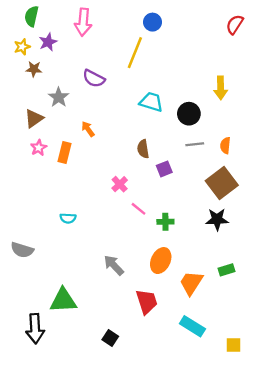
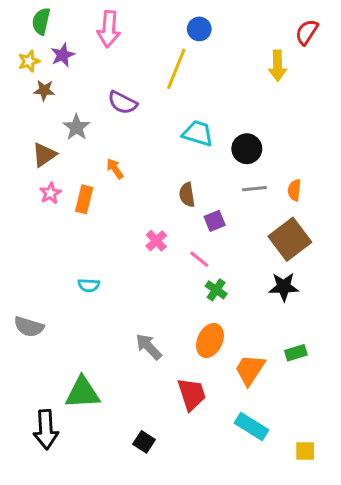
yellow arrow: (221, 88) -> (278, 66), moved
pink line: (138, 209) -> (199, 259), moved
green cross: (165, 222) -> (216, 290), turned 35

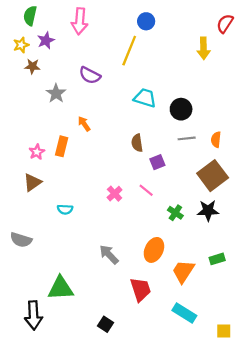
brown triangle: (44, 155) -> (32, 182), moved
pink star: (50, 193) -> (37, 152), moved
pink cross: (156, 241) -> (115, 194), moved
green cross: (216, 290) -> (175, 213), moved

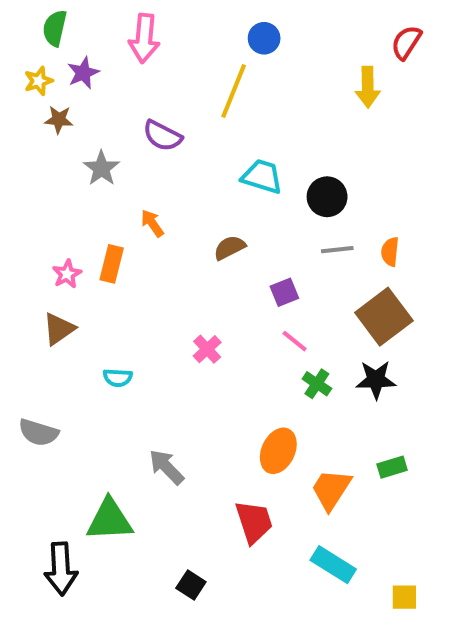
brown semicircle: (137, 143) -> (230, 248), moved, turned 72
pink line: (146, 190) -> (295, 341), moved
gray arrow: (109, 254) -> (167, 467), moved

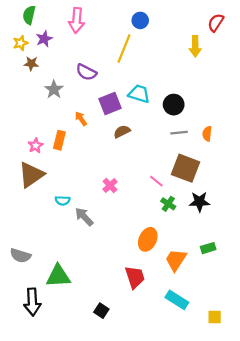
purple square: (284, 292) -> (110, 103), moved, size x1.5
brown square: (384, 317) -> (186, 168), moved, turned -32
brown triangle: (59, 329) -> (31, 175), size x1.5
gray semicircle: (38, 433) -> (20, 256), moved
gray arrow: (167, 467) -> (84, 217), moved

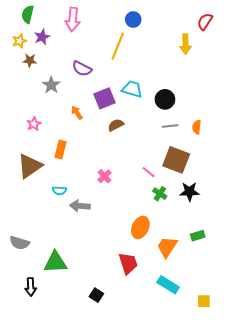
orange rectangle: (59, 140) -> (60, 150), moved
pink star: (36, 146) -> (34, 124), moved
gray arrow: (84, 217) -> (80, 206), turned -42
black arrow: (32, 302) -> (31, 287), size x0.7

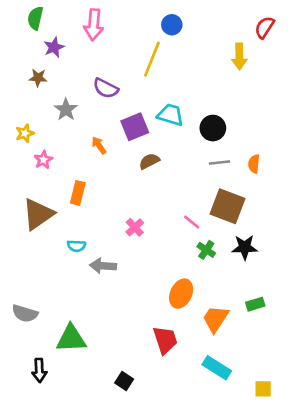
yellow star: (19, 41) -> (25, 133), moved

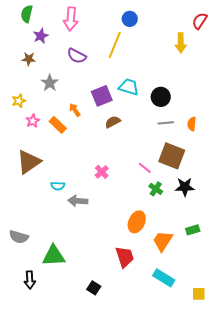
purple semicircle: (106, 88) -> (77, 56), moved
orange rectangle: (78, 193) -> (58, 125), moved, turned -60

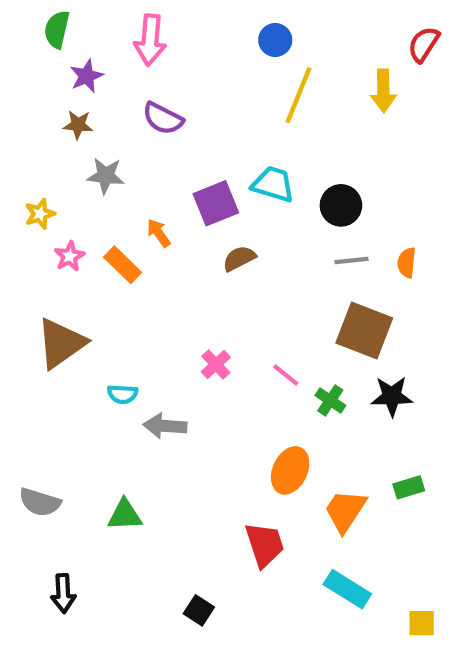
yellow line: (115, 45) -> (299, 95), moved
brown star: (29, 59) -> (78, 125), moved
gray star: (50, 83) -> (106, 176), turned -30
pink line: (145, 168) -> (286, 375), moved
green triangle: (54, 256) -> (125, 515), moved, size x0.7

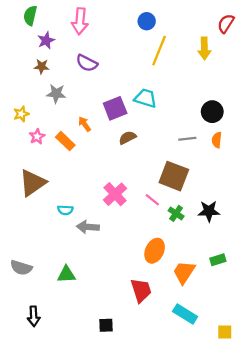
black circle: (341, 205) -> (212, 112), moved
brown square: (364, 330) -> (174, 176), moved
pink cross: (216, 364) -> (115, 194), size x1.5
black square: (199, 610) -> (106, 325), turned -35

